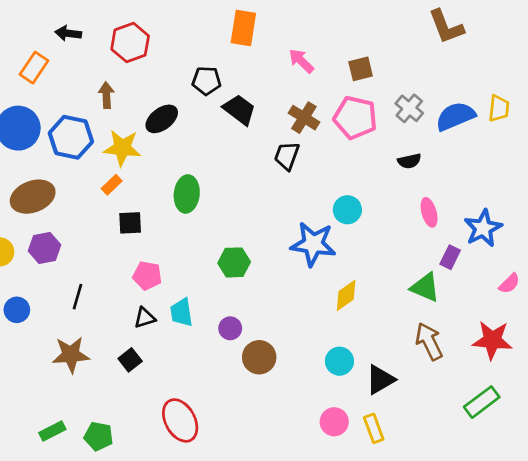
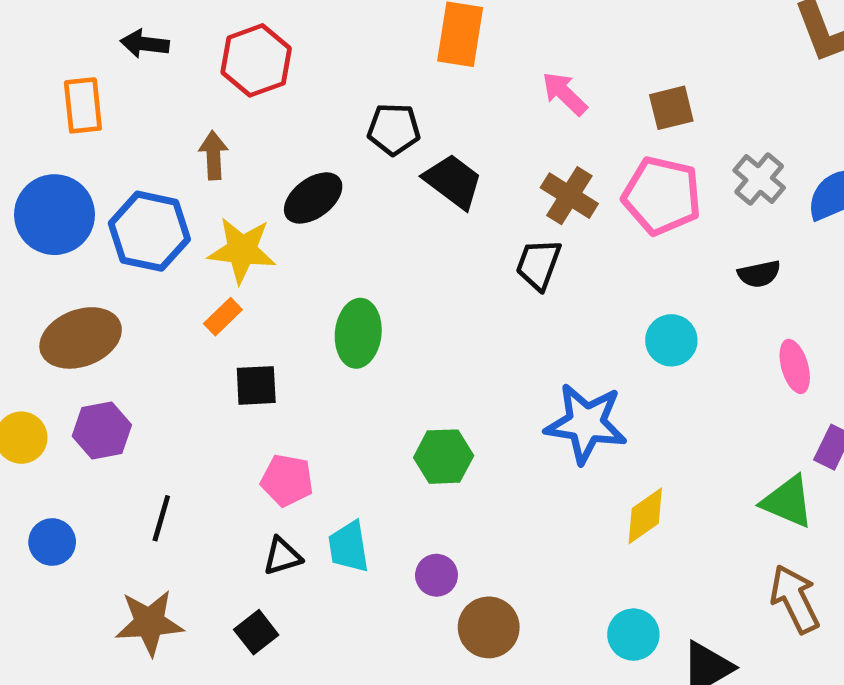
orange rectangle: (34, 68) -> (83, 105), turned -40
cyan circle: (347, 210) -> (671, 340), moved

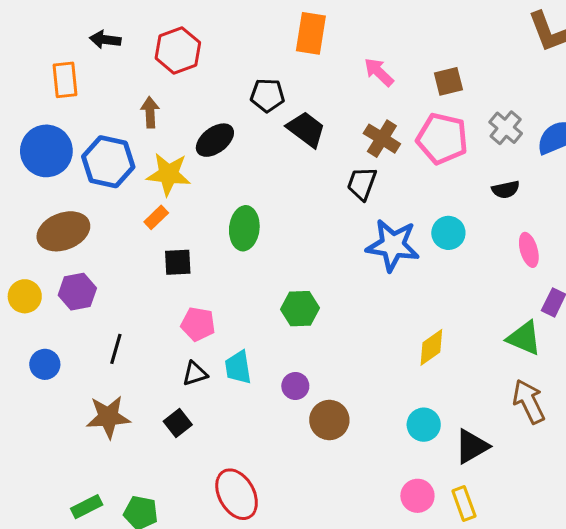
blue star: (586, 423) -> (393, 245), moved

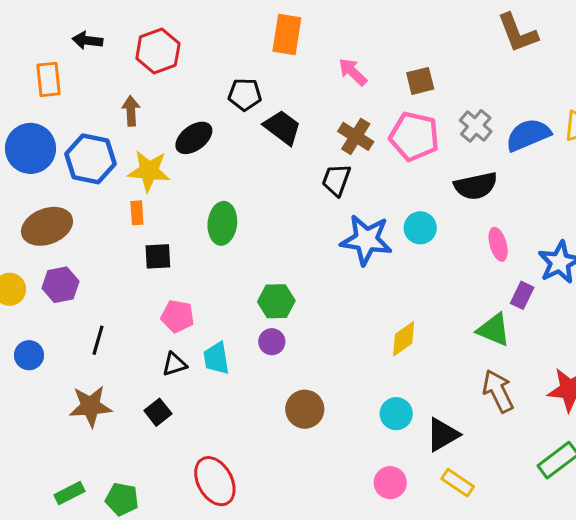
black semicircle: (506, 190) -> (476, 186), size x1.6
orange rectangle: (156, 217) -> (137, 213), turned -50
purple circle: (295, 386) -> (272, 342), moved
yellow rectangle: (464, 503) -> (458, 483), moved, turned -36

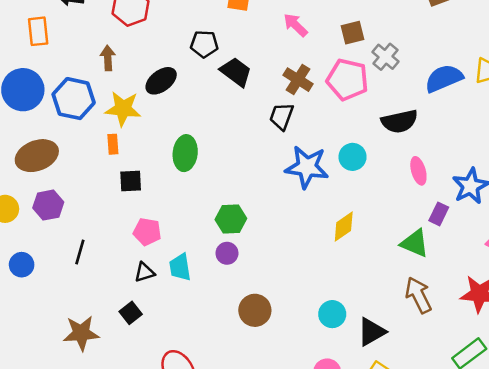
gray cross: (476, 126) -> (385, 57), moved
yellow diamond: (404, 339) -> (344, 227), moved
brown star: (90, 406) -> (81, 333), moved

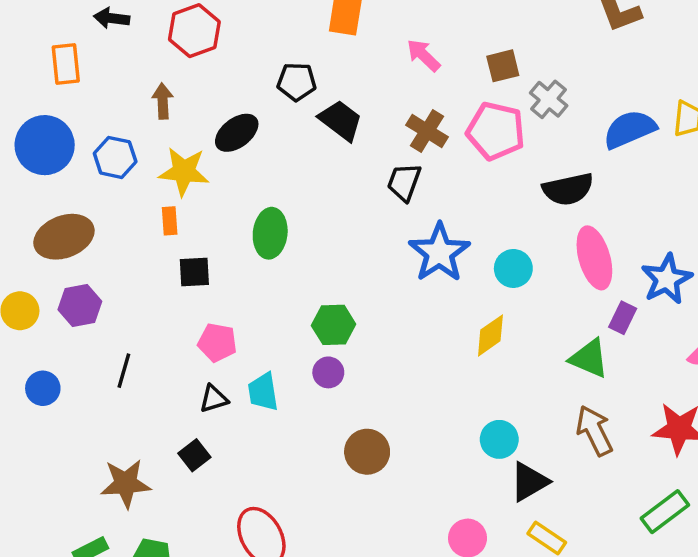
blue hexagon: (74, 99) -> (115, 157), size x0.7
cyan circle: (353, 157) -> (513, 268), moved
blue star: (307, 167) -> (439, 253), turned 30
pink ellipse: (418, 171) -> (594, 258), size x1.6
cyan circle: (332, 314) -> (499, 439), moved

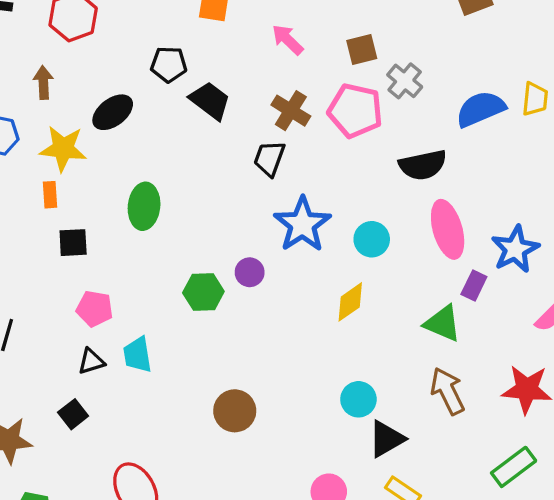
purple circle: (328, 372) -> (250, 272), moved

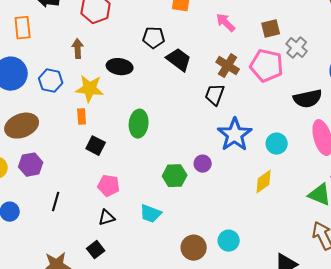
black ellipse: (113, 112) -> (120, 67), turned 45
black square: (73, 243) -> (96, 146), turned 30
cyan trapezoid: (137, 355) -> (151, 214), moved, turned -60
cyan circle: (358, 399) -> (229, 241), moved

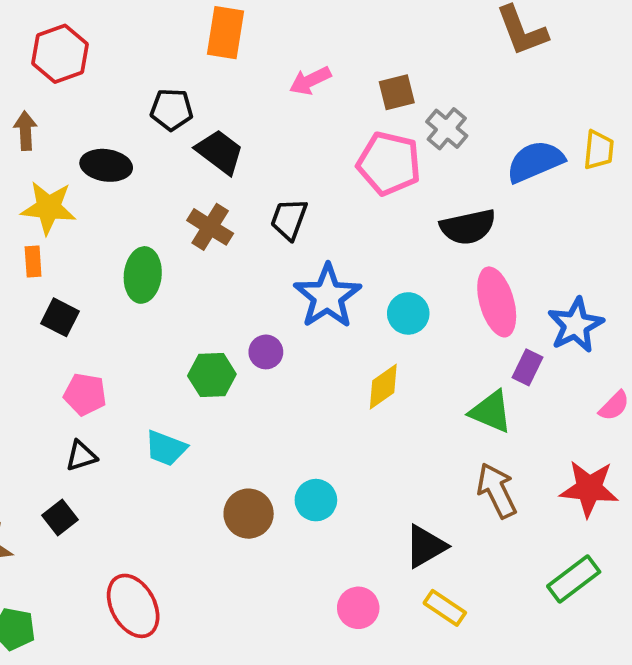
pink arrow: (226, 23) -> (310, 81), turned -70
brown cross: (228, 66) -> (210, 227), moved

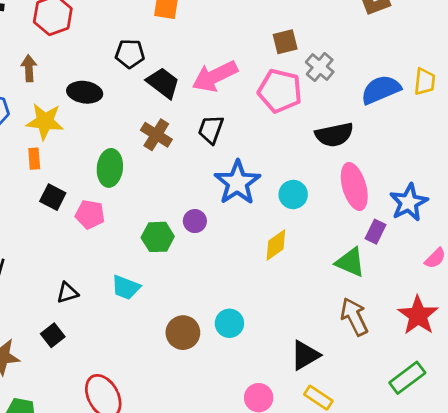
pink arrow: (310, 81) -> (215, 76), moved, size x1.6
pink pentagon: (85, 394) -> (90, 214), moved
red star: (589, 489) -> (418, 315), turned 30

